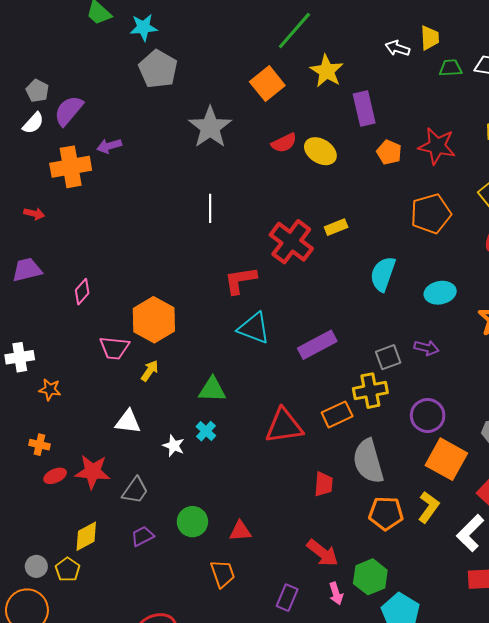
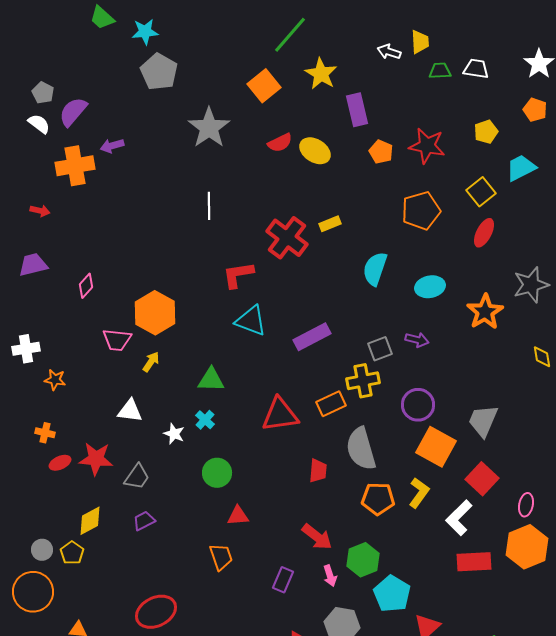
white semicircle: (33, 123) -> (39, 124), turned -95
green circle: (192, 522) -> (217, 473), moved

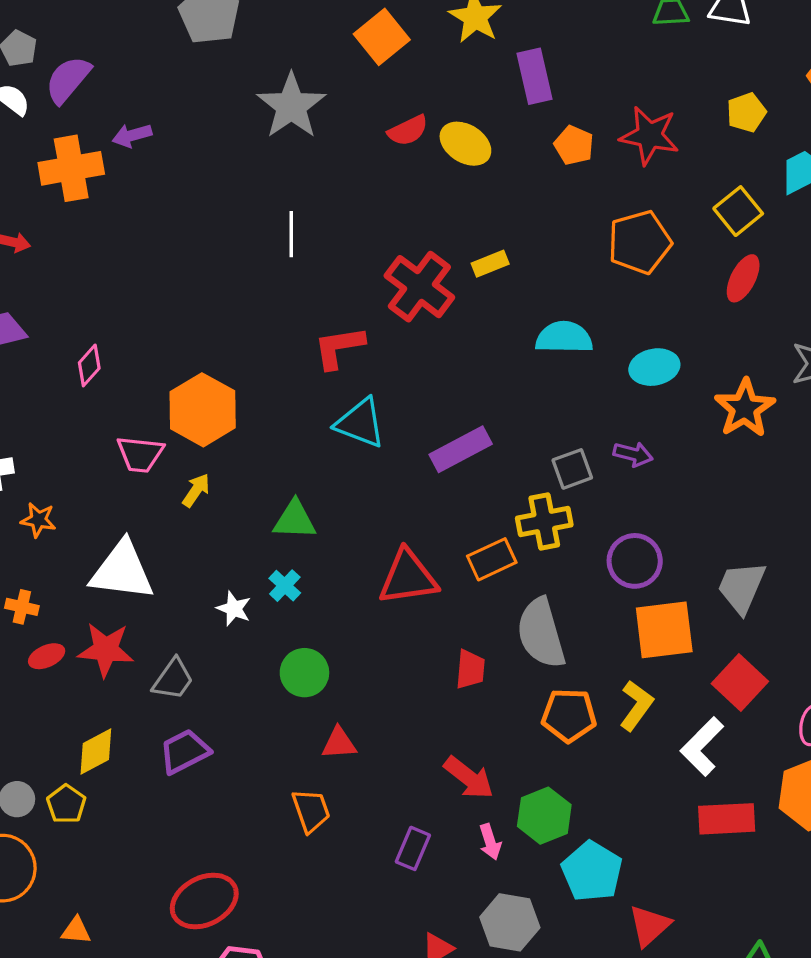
cyan semicircle: (375, 269) -> (564, 338), turned 72
white triangle: (130, 411) -> (122, 571), moved, size x1.6
orange square: (436, 447) -> (664, 630), turned -36
purple trapezoid: (144, 521) -> (185, 751), size x1.4

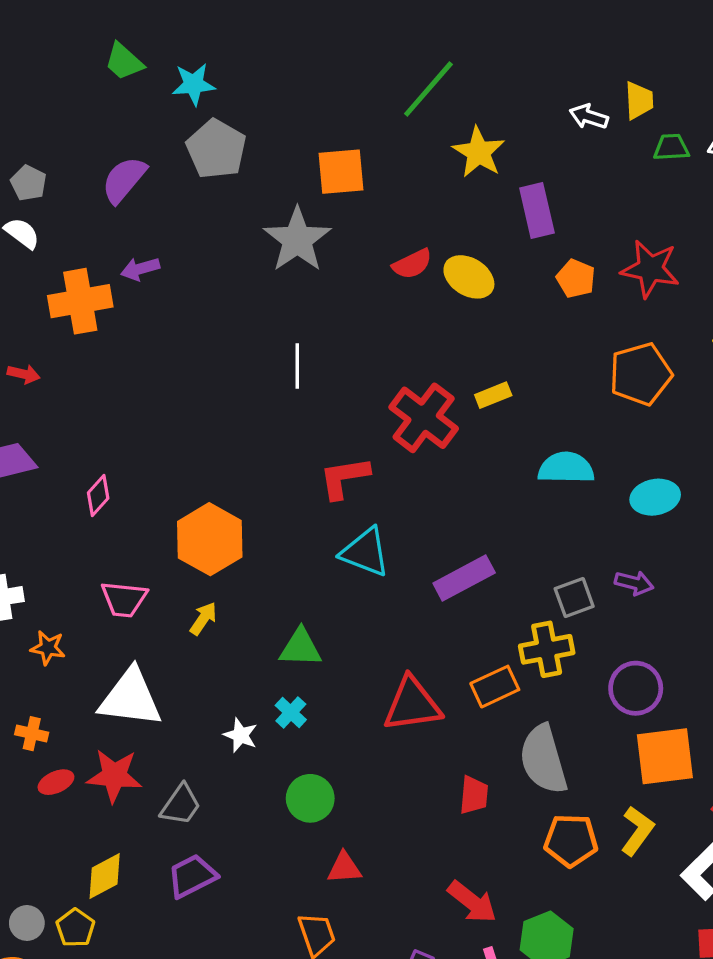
orange square: (382, 37) -> (341, 172), moved, turned 34
purple semicircle: (68, 80) -> (124, 180), moved
pink trapezoid: (140, 454) -> (124, 599), moved

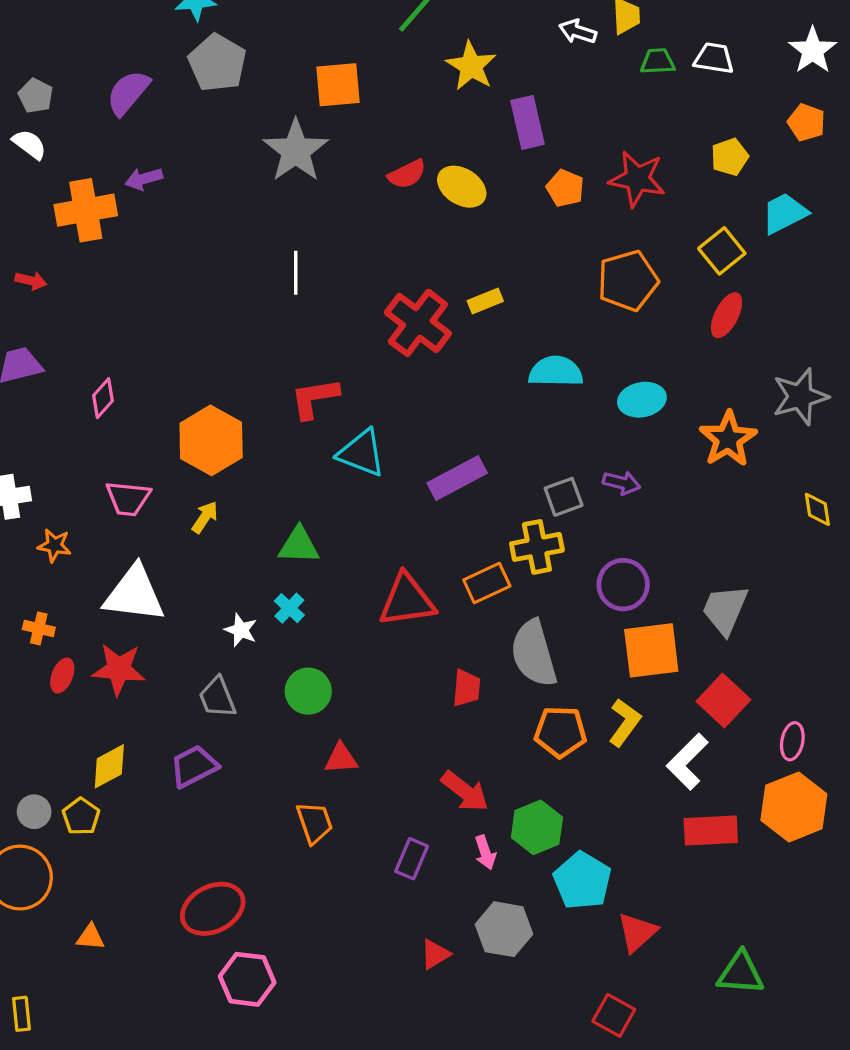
red L-shape: (344, 478) -> (314, 398), moved
red ellipse: (56, 782) -> (62, 675), turned -44
gray trapezoid: (181, 805) -> (217, 697), moved, turned 123

